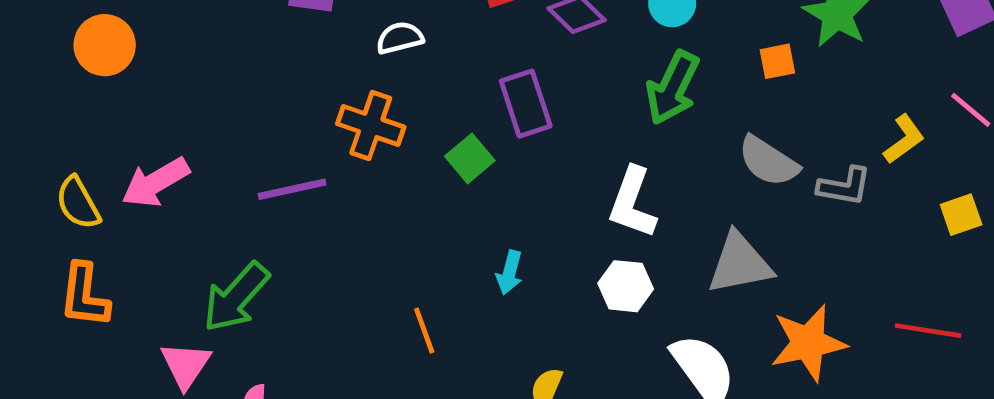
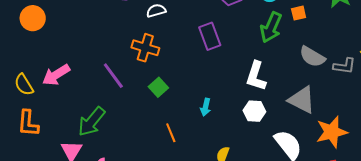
orange square: (777, 61) -> (299, 13), moved
green square: (470, 158) -> (158, 87), moved
purple line: (292, 189) -> (113, 76), turned 68
gray triangle: (740, 263) -> (302, 100), turned 40

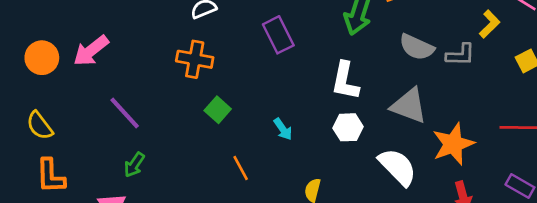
orange circle: (33, 18) -> (42, 58), moved
pink arrow: (56, 75) -> (91, 51), moved
purple line: (113, 76) -> (125, 113), moved
cyan arrow: (206, 107) -> (283, 129), turned -42
green arrow: (92, 122) -> (134, 165), size x0.6

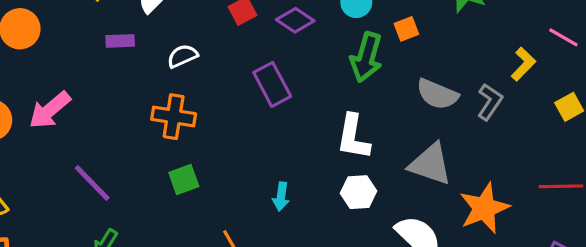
gray L-shape: (461, 55) -> (490, 102), turned -56
green square: (218, 110) -> (184, 180), moved, turned 30
cyan arrow: (283, 129) -> (281, 197), turned 45

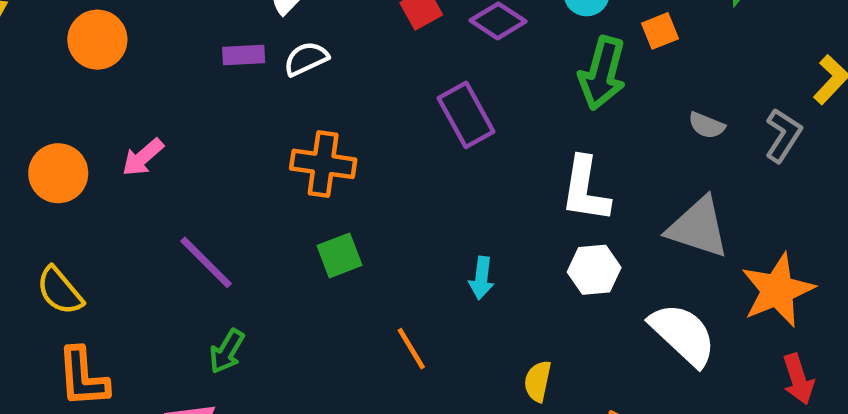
white semicircle: (182, 56) -> (306, 59), moved
gray semicircle: (437, 94) -> (707, 125), size x0.6
pink arrow: (50, 110) -> (143, 157), size x0.7

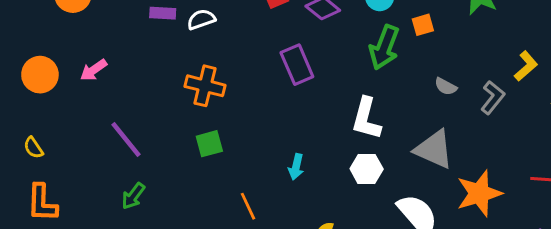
yellow semicircle: (60, 291) -> (33, 148), size x0.7

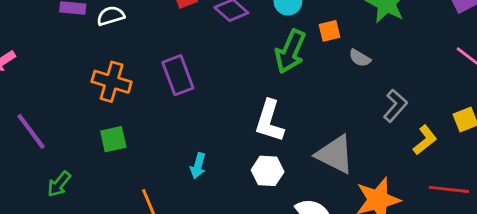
purple rectangle: (297, 65) -> (178, 75), moved
yellow L-shape: (526, 66) -> (425, 140), moved
gray semicircle: (446, 87) -> (360, 58), moved
green arrow: (133, 196) -> (59, 184), moved

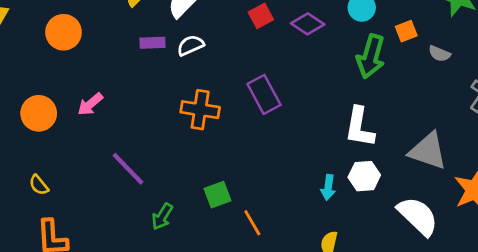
green square: (113, 139) -> (218, 195), moved
cyan arrow: (198, 166) -> (328, 187), moved

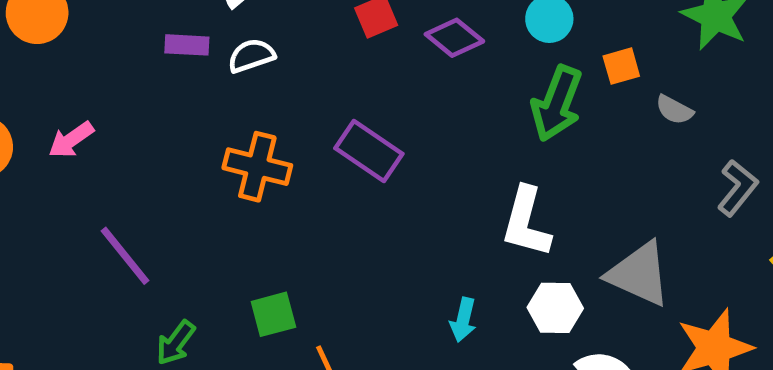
purple rectangle: (264, 94) -> (369, 151), turned -33
white hexagon: (364, 176) -> (555, 308), moved

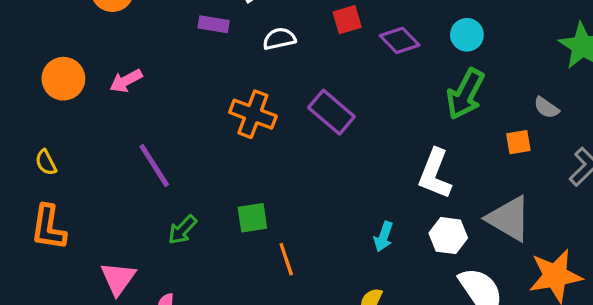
white semicircle: (251, 56) -> (279, 39), moved
orange square: (621, 66) -> (518, 142), moved

